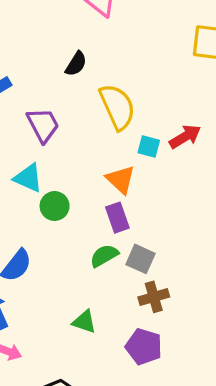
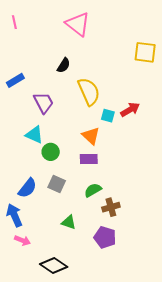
purple rectangle: (117, 218) -> (89, 159), turned -72
green semicircle: (104, 256) -> (93, 190), moved
gray square: (141, 259) -> (57, 184), moved

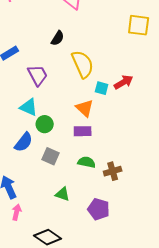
blue semicircle: (27, 188) -> (24, 142), moved
green semicircle: (93, 190) -> (87, 162), turned 42
brown cross: (111, 207) -> (113, 171), moved
pink arrow: (22, 240) -> (17, 212), turned -98

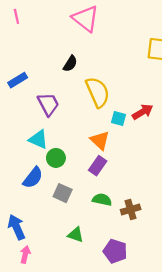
purple rectangle: (83, 131) -> (98, 166), turned -54

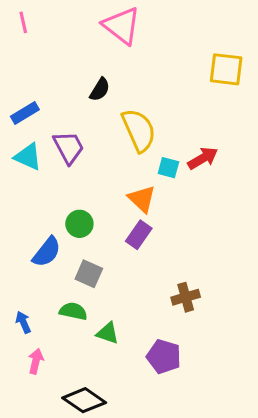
cyan triangle: (38, 139) -> (28, 157), moved
green semicircle: (102, 200) -> (73, 311), moved
blue arrow: (16, 227) -> (23, 322), size x0.6

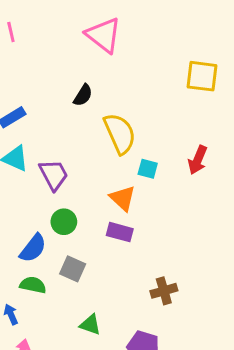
purple trapezoid: (69, 147) -> (54, 175), moved
red arrow: (203, 158) -> (198, 160), moved, turned 144
purple rectangle: (139, 235) -> (120, 232), turned 70
green semicircle: (73, 311) -> (33, 285), moved

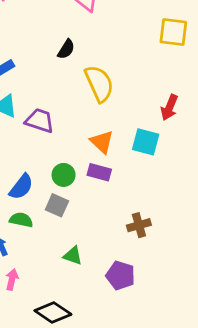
cyan square: (148, 169) -> (146, 142), moved, size x1.5
purple trapezoid: (54, 175) -> (40, 121), turned -44
green circle: (64, 222) -> (64, 175), moved

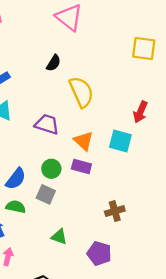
purple trapezoid: (40, 121) -> (47, 124), moved

